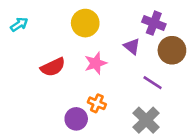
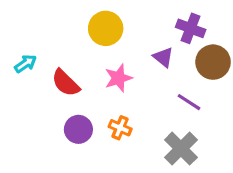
cyan arrow: (19, 24) -> (26, 64), moved
red semicircle: (53, 67) -> (66, 83), turned 70
purple circle: (76, 119) -> (78, 129), moved

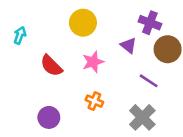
cyan arrow: (26, 64) -> (20, 35), moved, turned -36
purple circle: (78, 129) -> (49, 117), moved

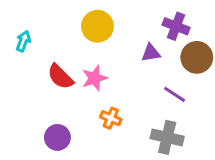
purple triangle: (128, 45) -> (151, 53), turned -48
pink star: (93, 62) -> (94, 78), moved
gray cross: (142, 117) -> (167, 137), turned -32

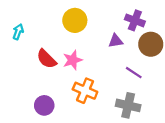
orange cross: (111, 118) -> (85, 91), size x1.5

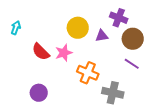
yellow circle: (75, 20) -> (78, 28), moved
purple line: (134, 73) -> (132, 64), moved
orange cross: (85, 91) -> (88, 73), moved

